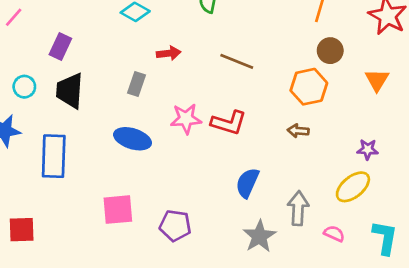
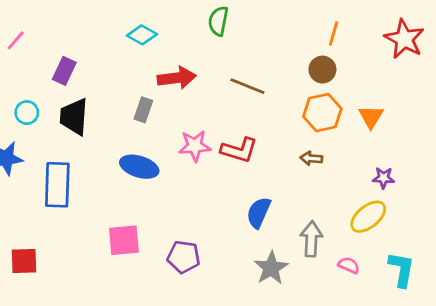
brown circle: (330, 51) -> (322, 70), moved
red arrow: (169, 53) -> (177, 78), size x1.5
orange triangle: (377, 80) -> (371, 117), moved

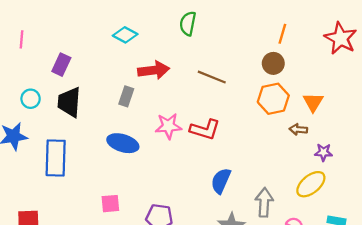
pink line: (16, 40) -> (21, 39), turned -36
brown arrow: (311, 158) -> (298, 129), moved
pink square: (124, 240) -> (110, 204), size x0.7

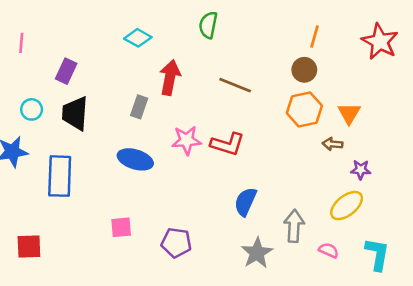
red arrow: (154, 70) -> (170, 77), turned -72

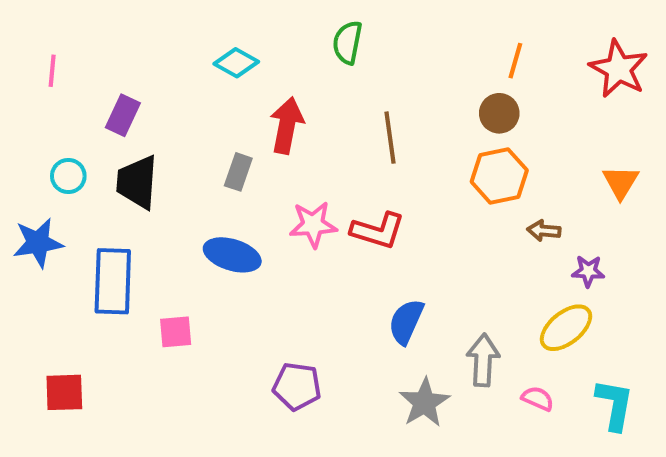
brown line: (235, 85) -> (390, 138), turned 60
orange triangle: (349, 113) -> (621, 182), moved
pink square: (121, 227) -> (176, 332), moved

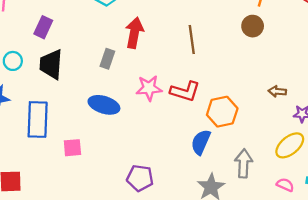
orange hexagon: (499, 176) -> (222, 112), moved
pink semicircle: (538, 399) -> (285, 185), moved

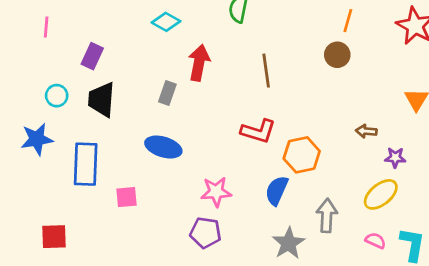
pink star: (149, 88) -> (216, 192), moved

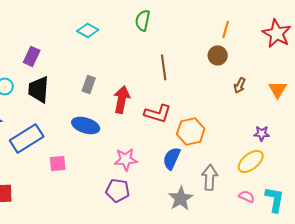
red arrow: (199, 63) -> (122, 99), moved
brown arrow: (366, 131) -> (240, 85), moved, turned -70
blue rectangle: (86, 164) -> (27, 138), turned 56

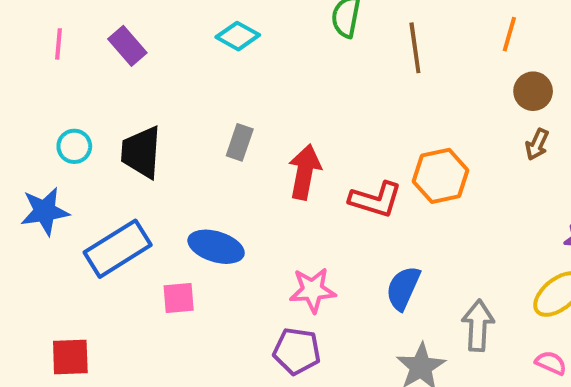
brown circle: (218, 55) -> (533, 91), moved
purple rectangle: (32, 56) -> (127, 46), moved, turned -66
brown line: (164, 67) -> (415, 48), moved
blue ellipse: (86, 125) -> (216, 247), moved
orange hexagon: (191, 131) -> (441, 176), moved

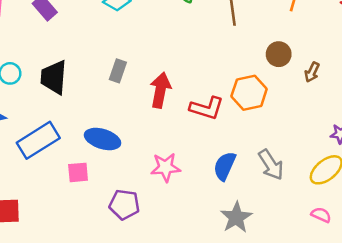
brown circle: (533, 91) -> (279, 54), moved
gray arrow: (478, 326) -> (271, 165), moved, turned 144
purple pentagon: (297, 351) -> (124, 205), moved

